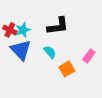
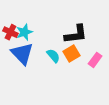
black L-shape: (58, 26) -> (76, 34), moved
orange square: (67, 69) -> (71, 54), moved

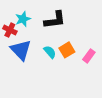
cyan star: (24, 32) -> (23, 19), moved
black L-shape: (76, 34) -> (55, 20), moved

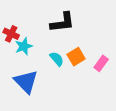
cyan star: (23, 19) -> (24, 46), moved
blue triangle: (21, 50) -> (26, 82), moved

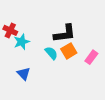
black L-shape: (62, 22) -> (65, 34), moved
blue triangle: (26, 82) -> (24, 74), size x0.6

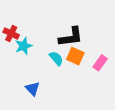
orange square: (69, 51) -> (75, 56), turned -35
blue triangle: (24, 74) -> (33, 89), moved

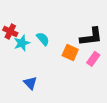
black L-shape: (71, 37) -> (91, 37), moved
cyan semicircle: (56, 58) -> (43, 39), moved

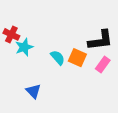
cyan semicircle: (43, 39) -> (58, 58), moved

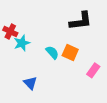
black L-shape: (100, 40) -> (81, 21), moved
pink rectangle: (103, 65) -> (93, 70), moved

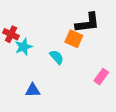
orange square: (70, 52) -> (74, 39), moved
blue triangle: (30, 83) -> (33, 90), turned -48

